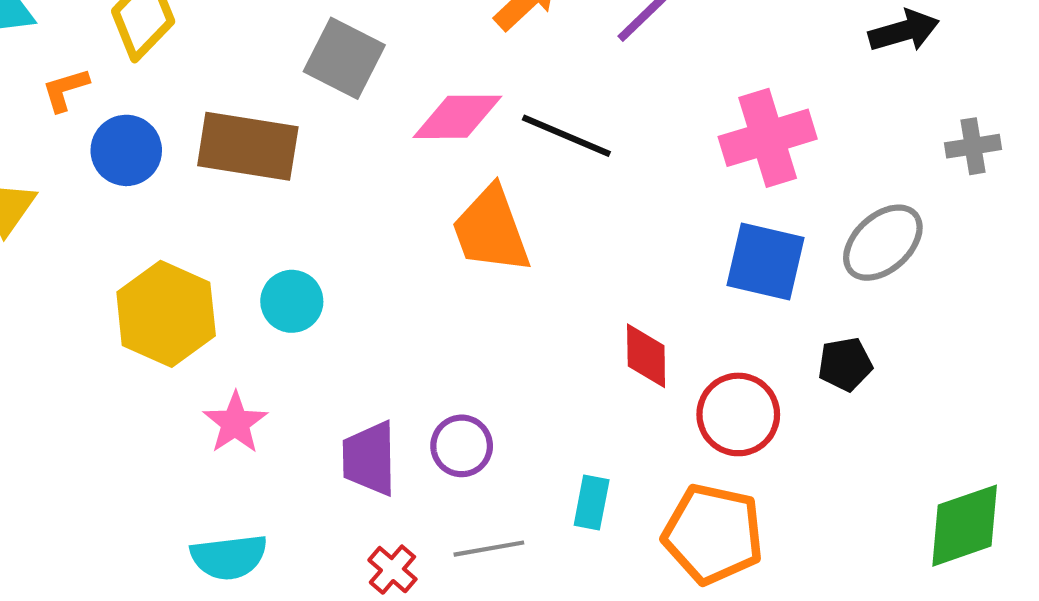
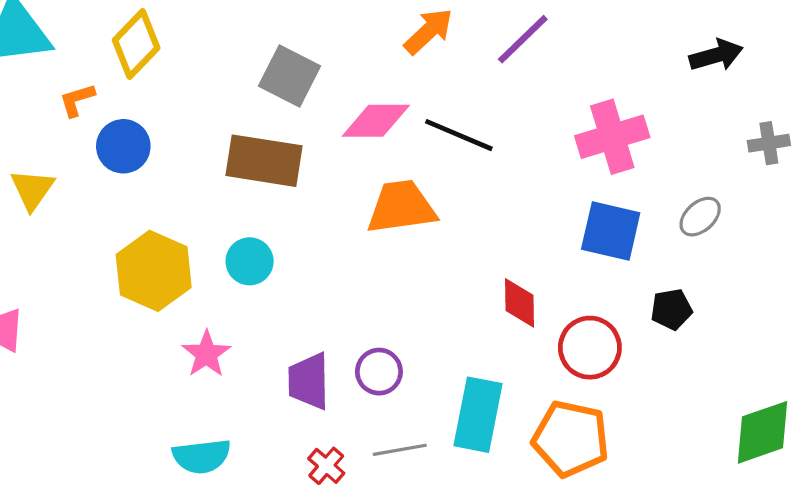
brown rectangle: (248, 146) -> (264, 161), moved
orange trapezoid: (491, 230) -> (401, 207), turned 102
gray ellipse: (883, 243) -> (700, 217), size x0.7
cyan rectangle: (592, 503) -> (478, 415), size x1.8

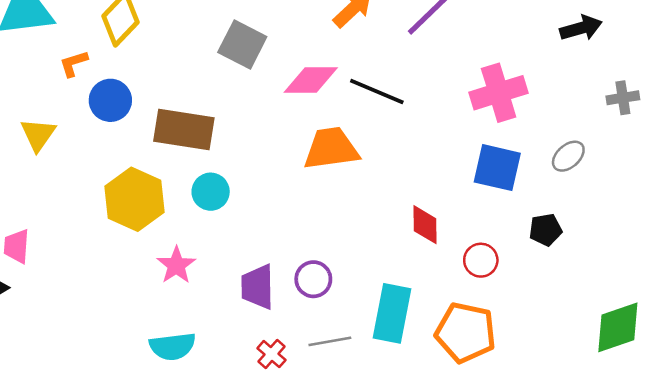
brown rectangle: (264, 161) -> (184, 129), moved
red circle: (590, 348) -> (481, 260), size x0.7

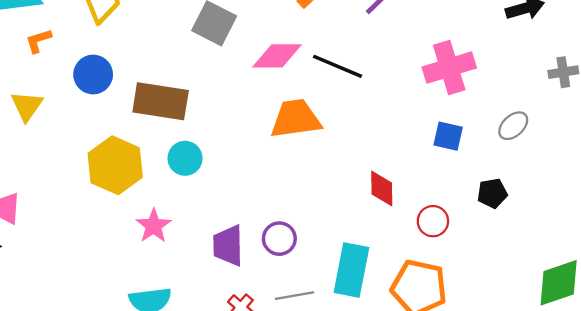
orange L-shape: (74, 64) -> (38, 41), moved
blue square: (497, 168) -> (448, 136), size x0.7

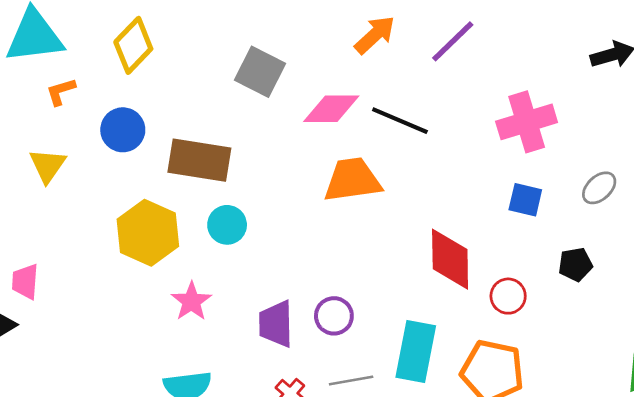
red diamond: (382, 189) -> (450, 259), size x1.5

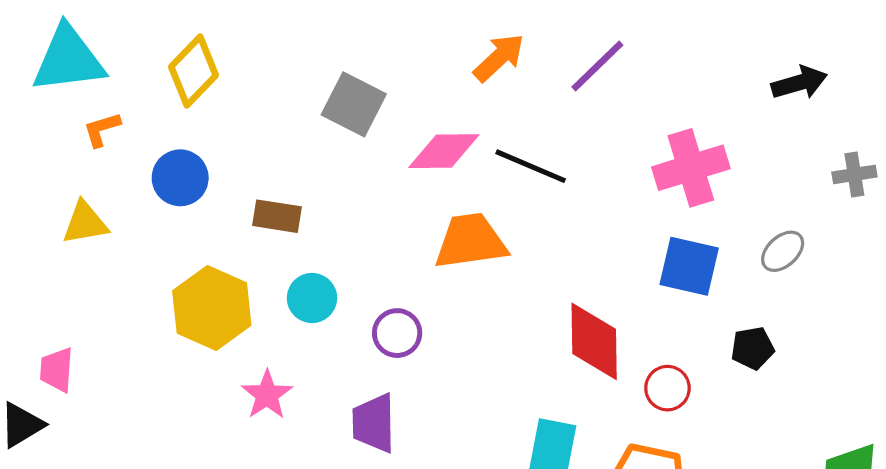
brown rectangle: (199, 160) -> (277, 216), size x0.6
yellow triangle: (48, 165) -> (85, 223), turned 45
blue square: (525, 200) -> (689, 266), size x1.4
purple circle: (334, 316) -> (397, 333), moved

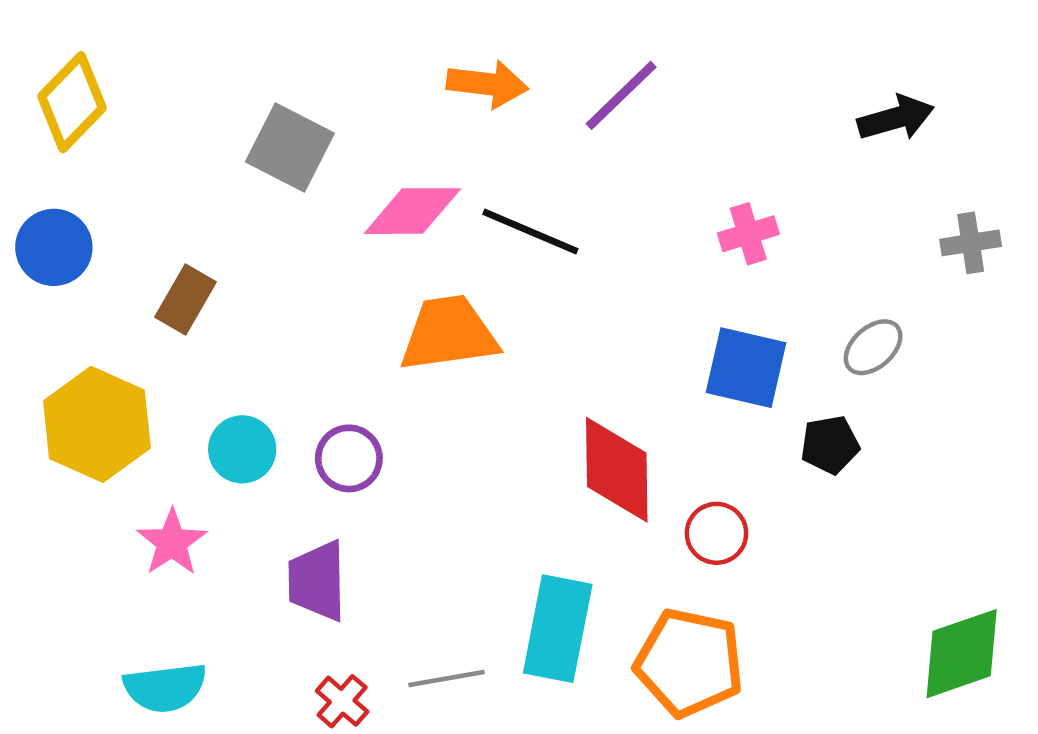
orange arrow: (499, 58) -> (487, 84), turned 50
pink cross: (691, 168) -> (748, 234), size x0.6
brown rectangle: (277, 216) -> (185, 300), turned -69
cyan circle: (312, 298) -> (242, 449), moved
black pentagon: (753, 348) -> (830, 445), moved

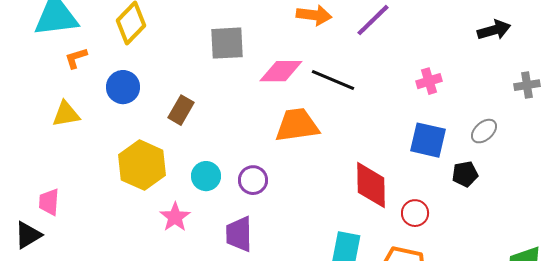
gray square: (290, 148) -> (227, 43), turned -30

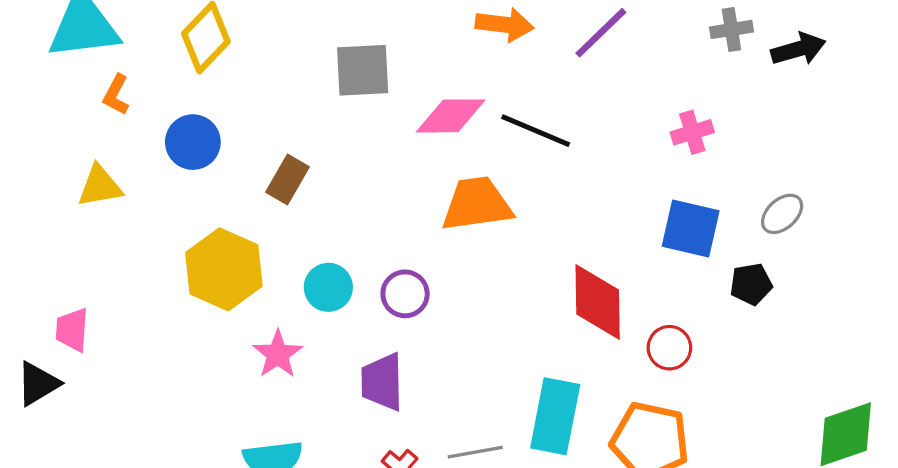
orange L-shape: (76, 58) -> (116, 95), turned -45
gray cross: (527, 85) -> (731, 29), moved

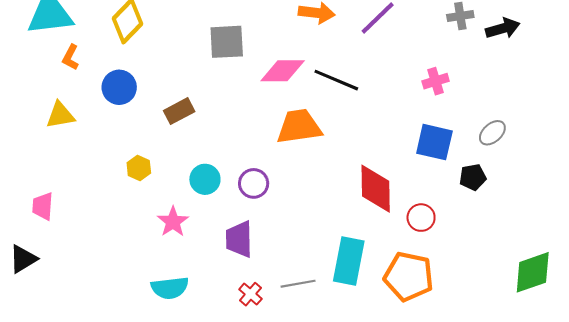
brown rectangle: (288, 180) -> (179, 111), turned 32
yellow hexagon: (224, 269) -> (139, 168), size x0.5
black triangle: (38, 384) -> (23, 259), moved

